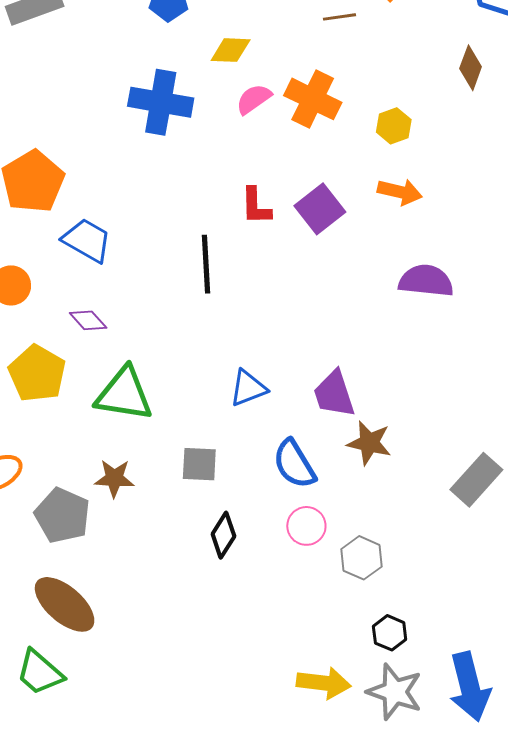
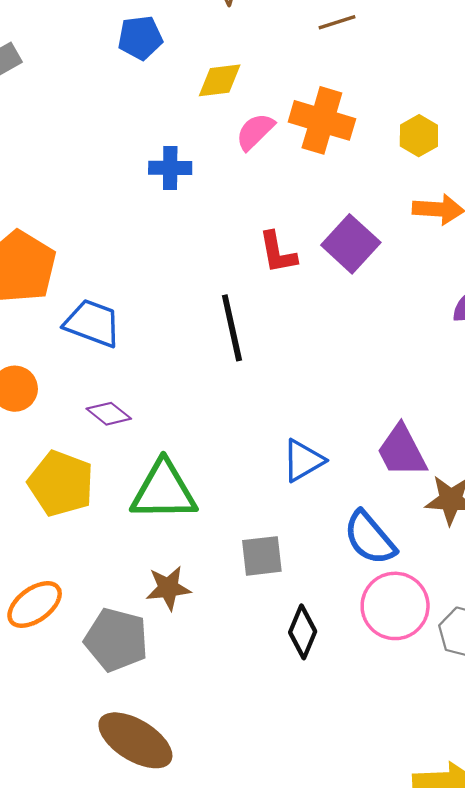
blue cross: (161, 102) -> (170, 168), moved, size x0.6
pink circle: (306, 526) -> (395, 606), size x1.5

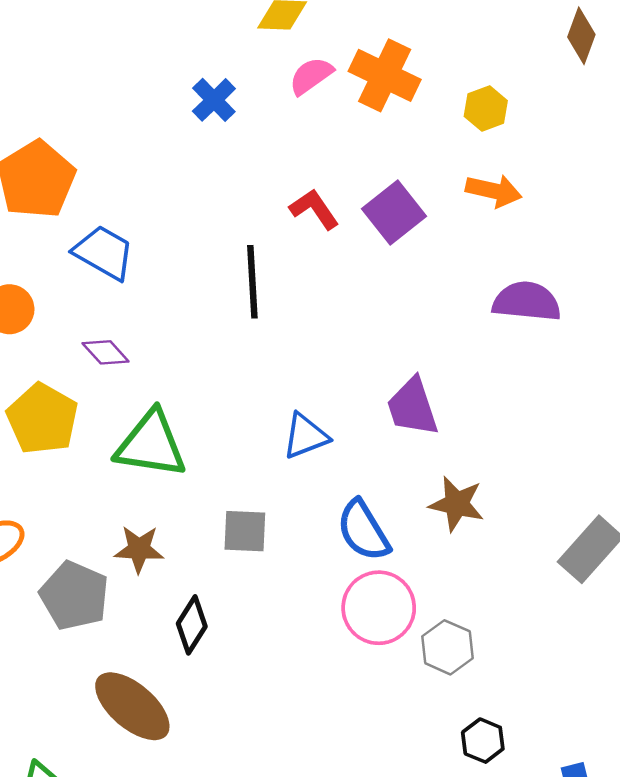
blue cross: (170, 168) -> (214, 100), turned 36
red L-shape: (278, 253) -> (314, 209), turned 147
purple trapezoid: (402, 451) -> (413, 407), moved
black diamond: (303, 632) -> (192, 625), moved
brown ellipse: (135, 740) -> (132, 706), moved

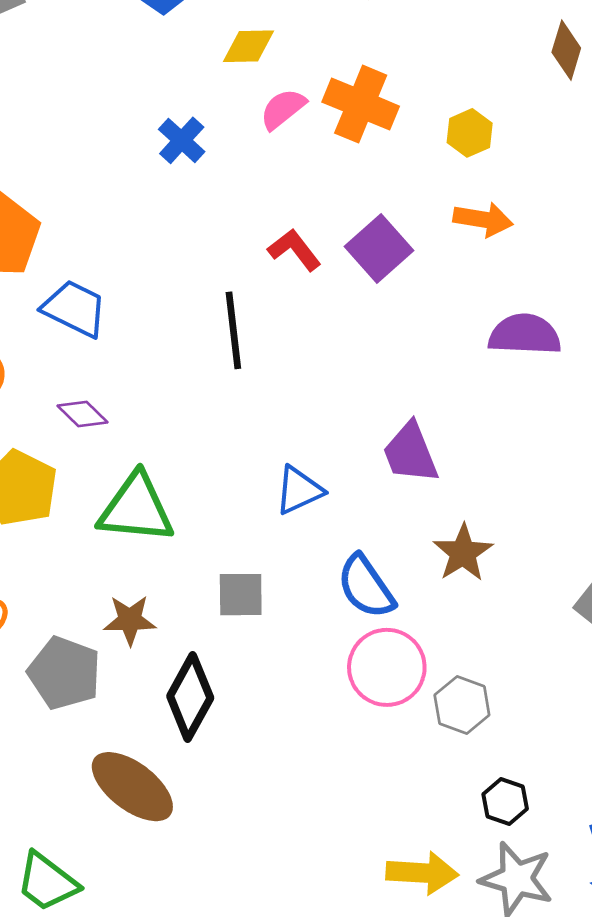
brown star: (457, 504) -> (463, 553), turned 30
black diamond: (192, 625) -> (190, 697), size x1.4

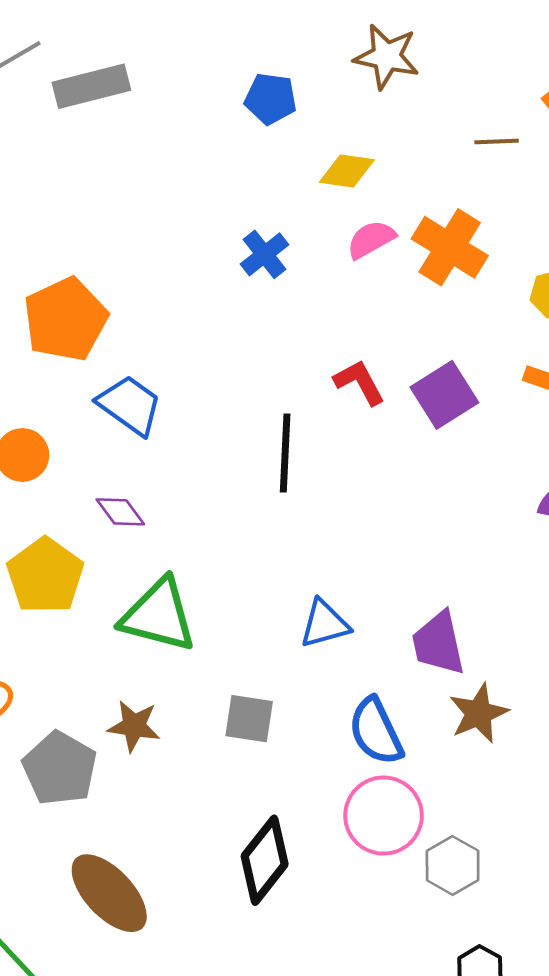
purple trapezoid: (410, 453) -> (438, 643), moved
black diamond: (190, 697) -> (265, 860), moved

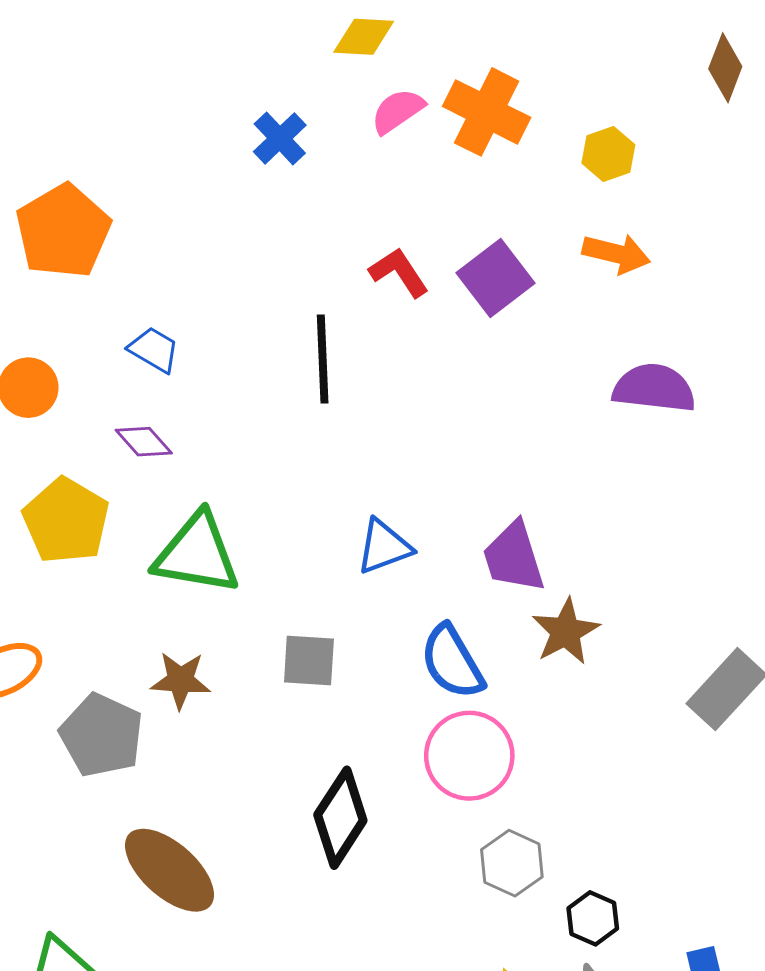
blue trapezoid: (130, 405) -> (154, 350), moved, size x0.7
gray hexagon: (453, 866) -> (512, 863), moved

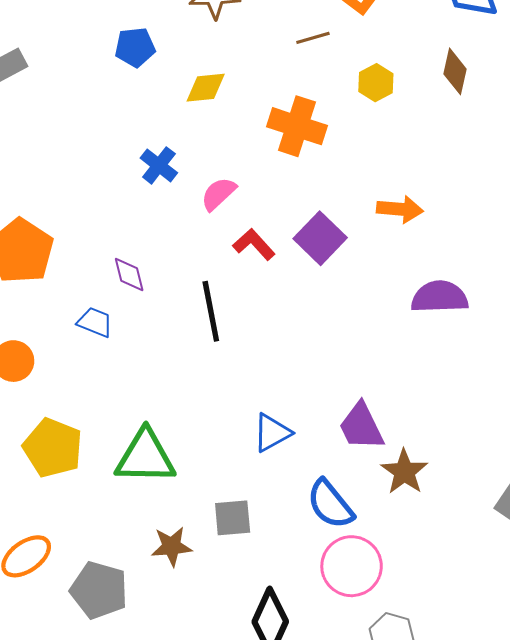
pink semicircle: (398, 111) -> (218, 194), moved
yellow hexagon: (608, 154) -> (376, 83), moved
purple diamond: (144, 442) -> (129, 275), moved, turned 36
brown star: (181, 680) -> (172, 546), moved

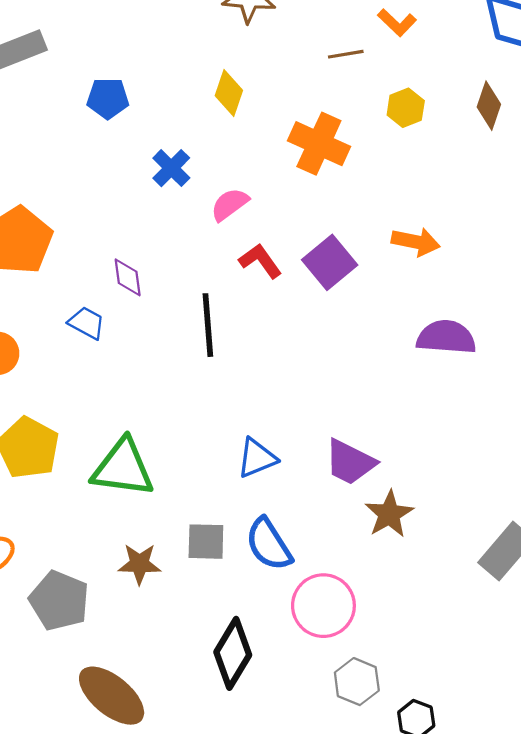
blue pentagon: (135, 47) -> (108, 98), moved
yellow diamond: (206, 88) -> (229, 93), turned -72
purple trapezoid: (361, 426) -> (350, 462), turned -44
blue semicircle: (330, 504) -> (269, 544), moved

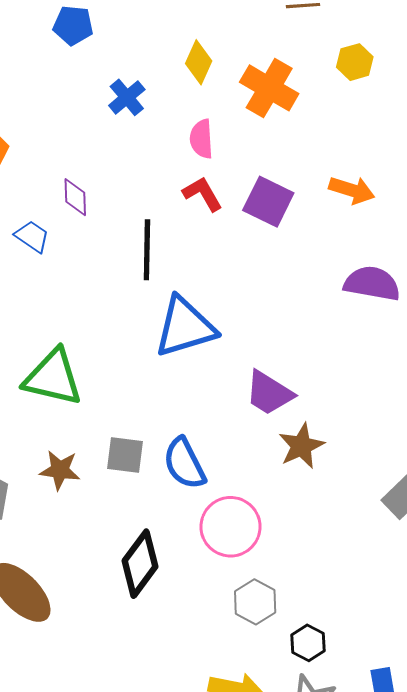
yellow diamond: (229, 93) -> (199, 62), moved
pink semicircle: (230, 204) -> (201, 139), moved, turned -63
purple square: (330, 262) -> (268, 202), turned -30
blue triangle: (257, 458) -> (185, 327), moved, size x1.6

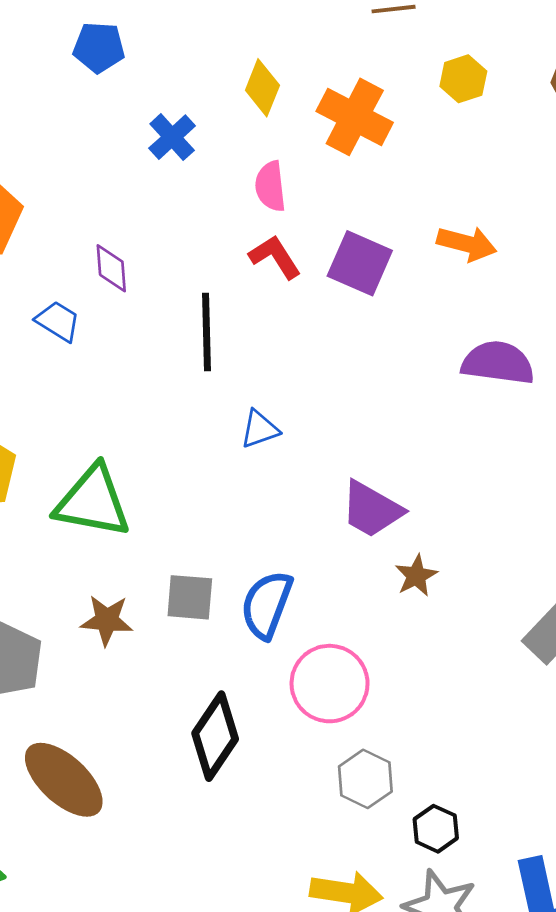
blue triangle: (185, 327) -> (260, 429), size x0.5
brown star: (301, 446) -> (416, 576), size x0.7
blue semicircle: (184, 463) -> (267, 605), turned 50

